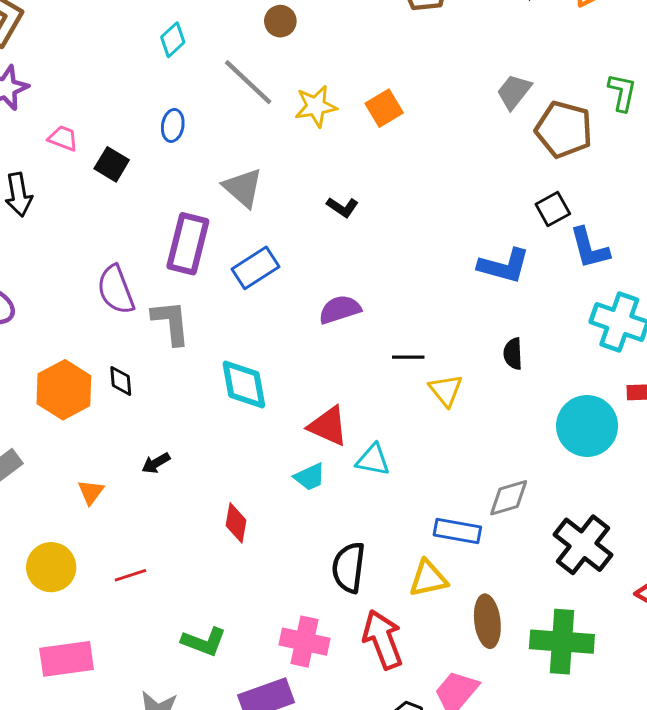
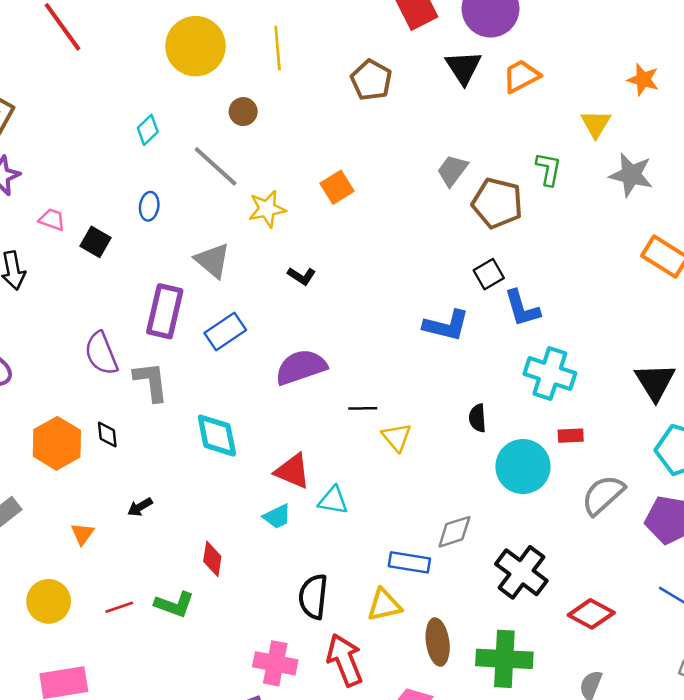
yellow star: (316, 106) -> (267, 209), moved
purple semicircle: (340, 309) -> (301, 367), size x1.4
black semicircle: (513, 354) -> (477, 418), moved
green L-shape: (204, 642) -> (174, 604), moved

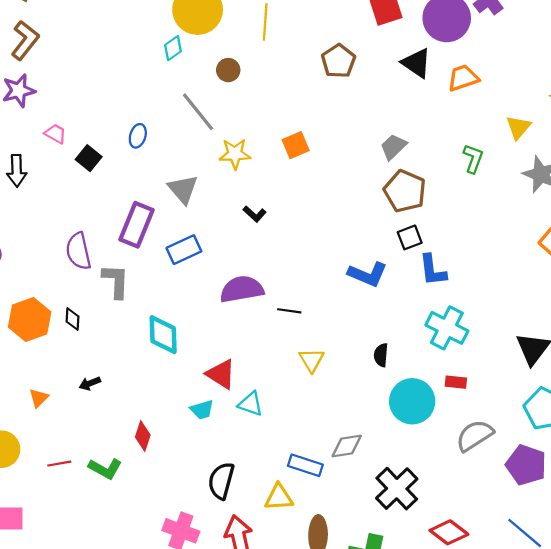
black triangle: (463, 67) -> (416, 63), turned -32
cyan diamond: (148, 130) -> (173, 48), moved
brown pentagon: (497, 203) -> (405, 191), moved
black line: (363, 408) -> (289, 311), moved

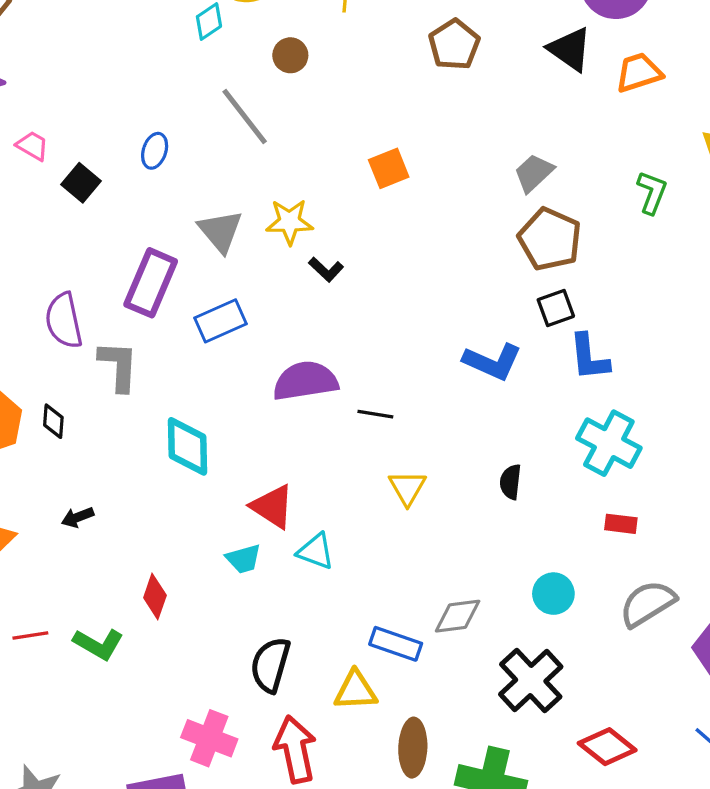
yellow star: (235, 154) -> (290, 222), moved
cyan circle: (412, 401) -> (553, 594), moved, size x0.6

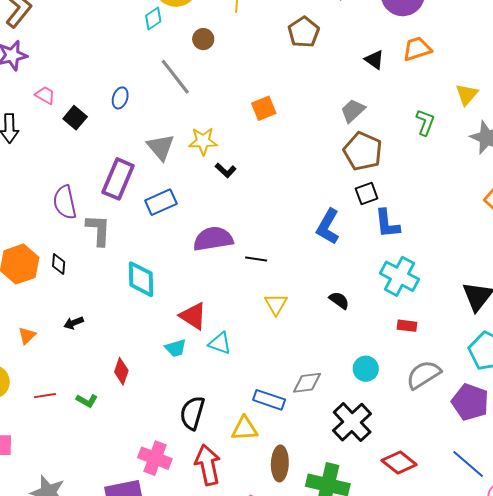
black triangle: (570, 49) -> (374, 60), moved, size x0.7
blue L-shape: (493, 362) -> (328, 227), turned 96
black semicircle: (510, 482) -> (339, 300), turned 120
green L-shape: (98, 644) -> (87, 401), size x0.7

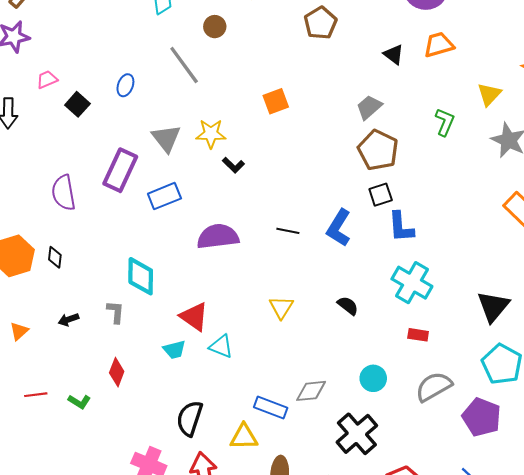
pink trapezoid: (45, 95) -> (47, 80), turned -55
gray L-shape: (98, 230) -> (115, 312), moved, size x0.7
black line: (256, 259) -> (288, 231), moved

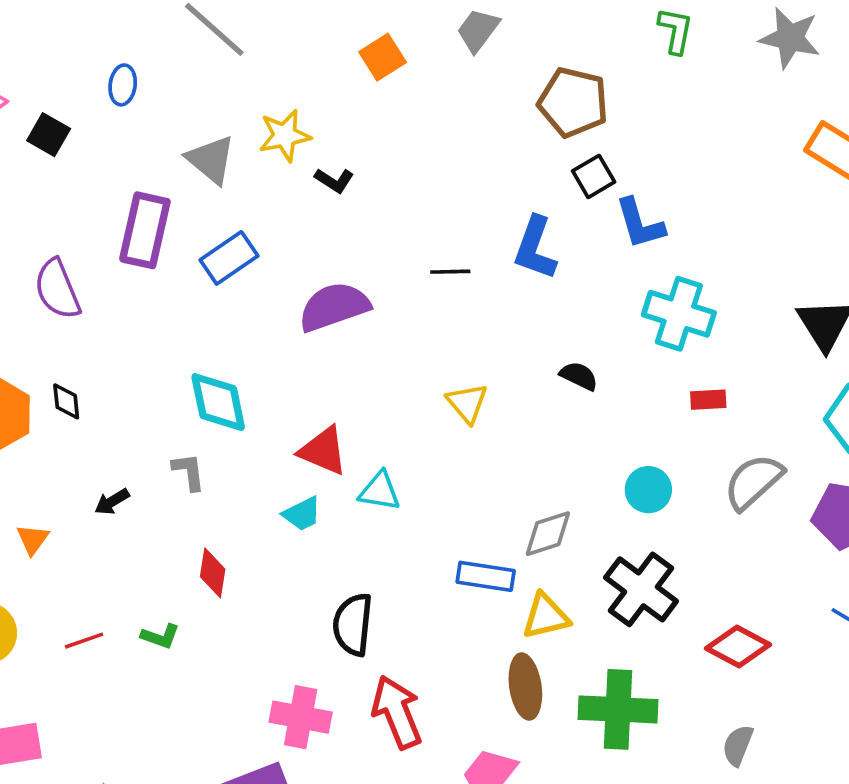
gray trapezoid: (369, 107) -> (478, 30), moved
yellow triangle: (244, 437) -> (546, 616), moved

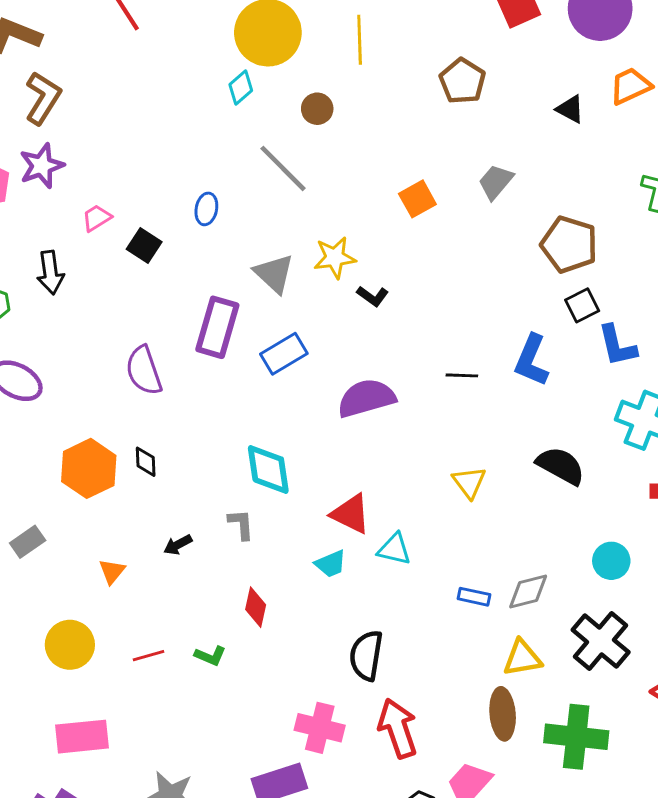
black semicircle: (579, 376) -> (561, 466), size x1.6
blue rectangle: (486, 576) -> (474, 597), moved, size x0.7

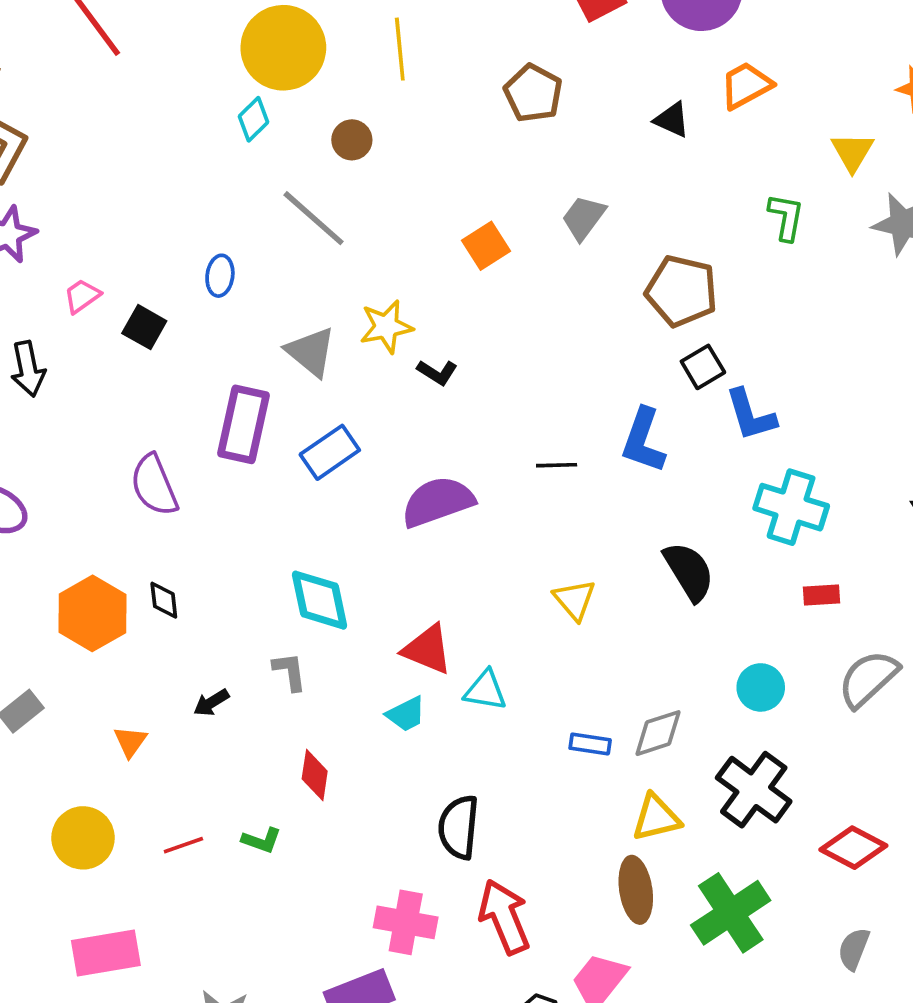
black semicircle: (561, 466) -> (689, 571), turned 33
green cross: (576, 737) -> (731, 913), turned -36

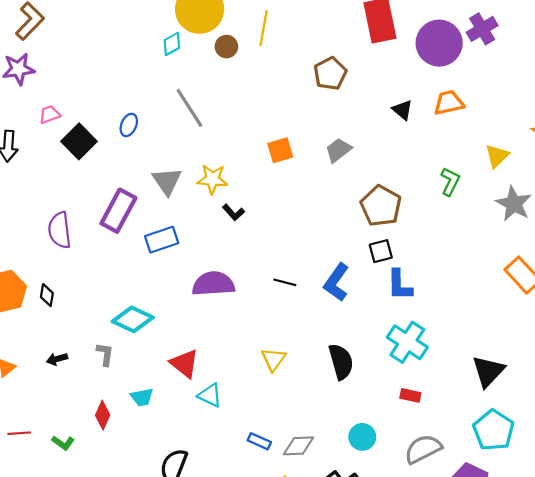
brown circle: (352, 140) -> (226, 47), moved
black square: (144, 327) -> (79, 141), size x1.4
cyan diamond: (319, 600) -> (133, 319), turned -69
cyan trapezoid: (406, 714) -> (142, 397), moved

